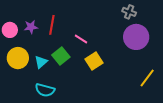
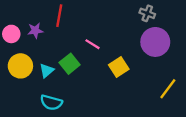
red line: (52, 25) -> (59, 16), moved
yellow square: (94, 61) -> (119, 67), moved

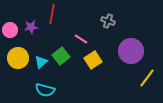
gray cross: (147, 13) -> (108, 21), moved
purple circle: (155, 42) -> (131, 51), moved
yellow square: (119, 67) -> (93, 60), moved

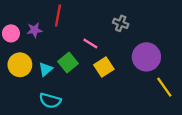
yellow line: (147, 78) -> (164, 87), turned -72

